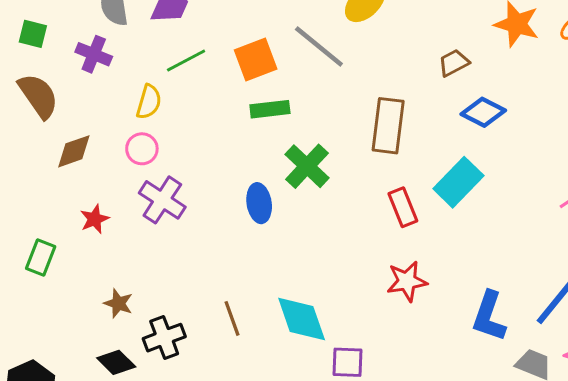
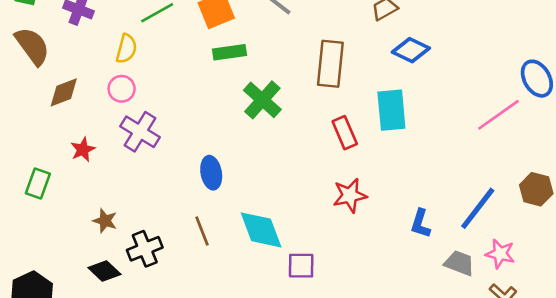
cyan rectangle: (458, 182) -> (391, 110), turned -48
blue ellipse: (259, 203) -> (211, 173), moved
blue L-shape: (489, 316) -> (420, 223), size x0.7

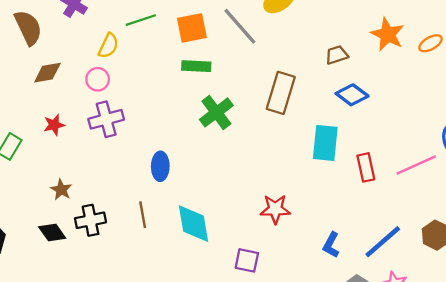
purple cross: (140, 132) -> (106, 119), turned 32
red rectangle: (345, 133) -> (366, 167), moved
purple square: (301, 266) -> (247, 260), moved

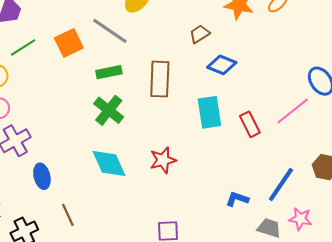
green rectangle: (196, 66) -> (109, 72), moved
blue ellipse: (160, 166) -> (42, 176), moved
red star: (275, 209) -> (163, 160), moved
cyan diamond: (193, 224) -> (109, 164), moved
blue L-shape: (331, 245) -> (237, 199), turned 95

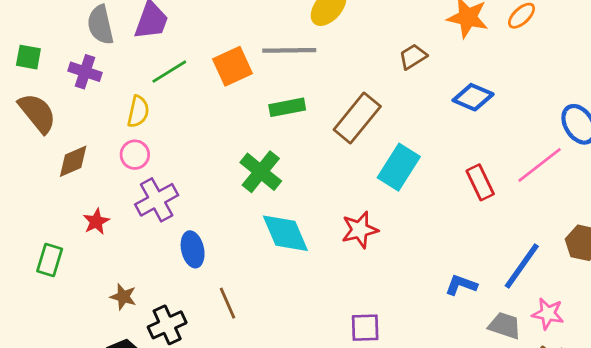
gray line: (110, 31) -> (289, 50), turned -36
blue diamond: (222, 65) -> (473, 97), moved
brown rectangle: (160, 79) -> (357, 118), turned 36
green cross: (109, 110) -> (261, 172), moved
cyan rectangle: (209, 112) -> (399, 167), moved, turned 40

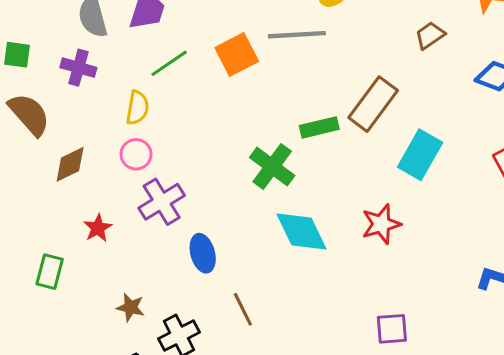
green rectangle: (287, 107) -> (319, 127), moved

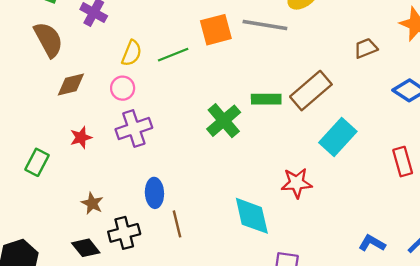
green line: (169, 63) -> (173, 55), moved
cyan diamond: (301, 231) -> (252, 216), moved
blue ellipse: (203, 253) -> (154, 193), moved

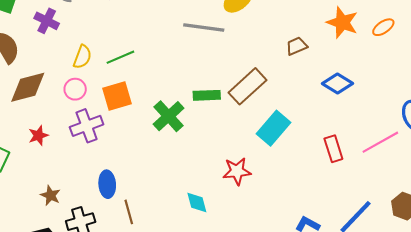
orange square: (216, 30) -> (117, 96), moved
brown diamond: (71, 84) -> (28, 87), size x1.4
cyan diamond: (252, 216) -> (197, 203), size x0.6

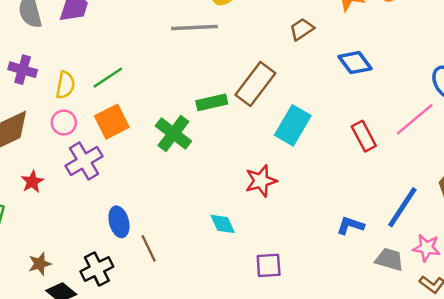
purple cross: (47, 21) -> (23, 70), moved
blue diamond: (338, 83) -> (355, 63), turned 32
brown star: (50, 195) -> (40, 264), moved, turned -30

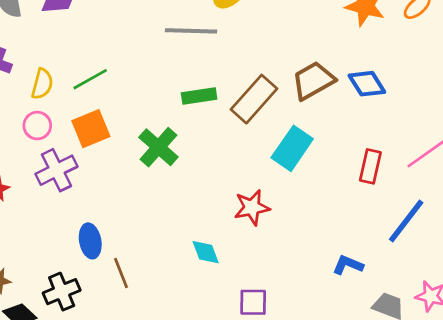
brown trapezoid: (302, 29) -> (313, 81), moved, size x1.6
green rectangle: (212, 102) -> (199, 96), moved
red rectangle: (364, 136) -> (370, 166), turned 36
blue line: (402, 207) -> (406, 221), moved

